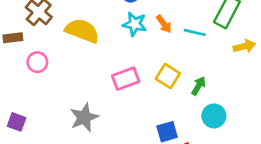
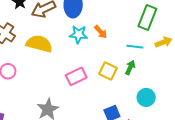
cyan line: (195, 32) -> (135, 47), moved
green arrow: (199, 86) -> (130, 67), moved

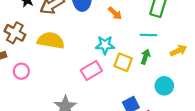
orange arrow: (101, 32) -> (115, 13), moved
cyan star: (79, 34) -> (105, 45), moved
yellow arrow: (164, 42) -> (178, 51), moved

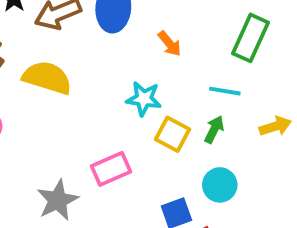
pink rectangle: (91, 71) -> (111, 169), moved
cyan circle: (164, 86) -> (220, 185), moved

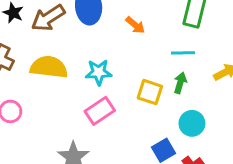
cyan star: (144, 99) -> (99, 72), moved
pink rectangle: (111, 169) -> (100, 111), moved

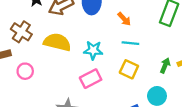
cyan line: (183, 53) -> (130, 43), moved
green arrow: (180, 83) -> (165, 65), moved

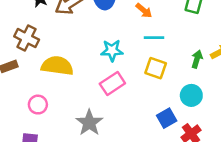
yellow semicircle: (57, 42) -> (57, 66), moved
pink circle: (25, 71) -> (38, 105), moved

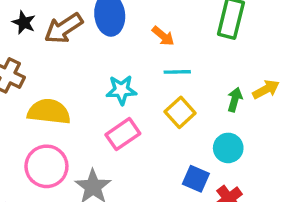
yellow square: (156, 68) -> (180, 112), turned 30
pink circle: (38, 105) -> (46, 166), moved, size x1.6
blue square: (167, 118) -> (196, 179), turned -36

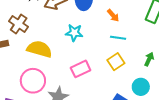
cyan star: (121, 90) -> (74, 33), moved

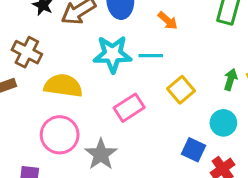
cyan star: (74, 33) -> (113, 54), size x1.4
cyan line: (118, 38) -> (151, 56), moved

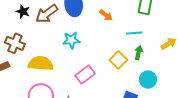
cyan star: (113, 54) -> (71, 40), size x0.7
cyan line: (151, 56) -> (134, 33), moved
green arrow: (231, 80) -> (139, 53), moved

